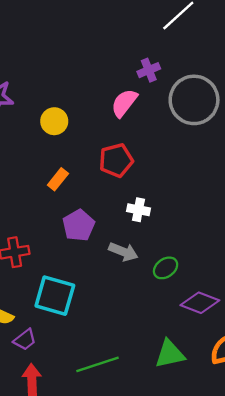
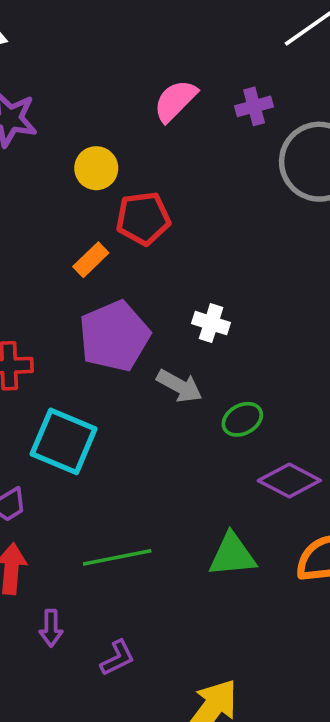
pink semicircle: (124, 103) -> (175, 101), moved
red pentagon: (116, 160) -> (143, 218), moved
purple pentagon: (79, 225) -> (114, 336), size x1.4

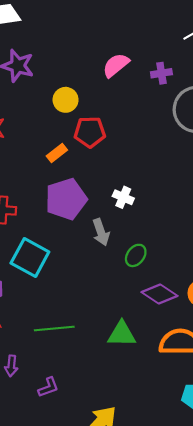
gray arrow: (179, 386) -> (101, 232), turned 36
green ellipse: (242, 419) -> (136, 255), turned -30

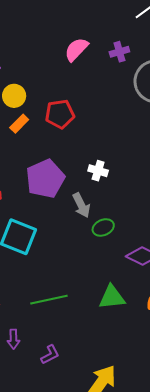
yellow circle: (66, 100) -> (14, 96), moved
orange rectangle: (57, 153) -> (19, 124), moved
green ellipse: (136, 255) -> (103, 227), moved, turned 35

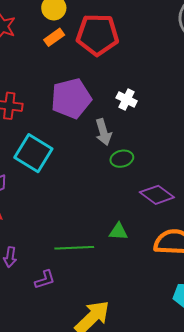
red pentagon: (60, 114) -> (97, 35), size x1.4
green triangle: (112, 297) -> (118, 232), size x0.7
green line: (49, 300) -> (74, 248), moved

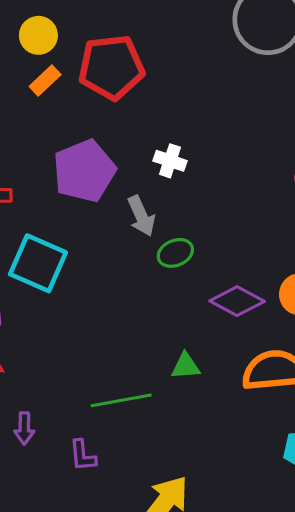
purple L-shape: (45, 280) -> (83, 456), turned 110

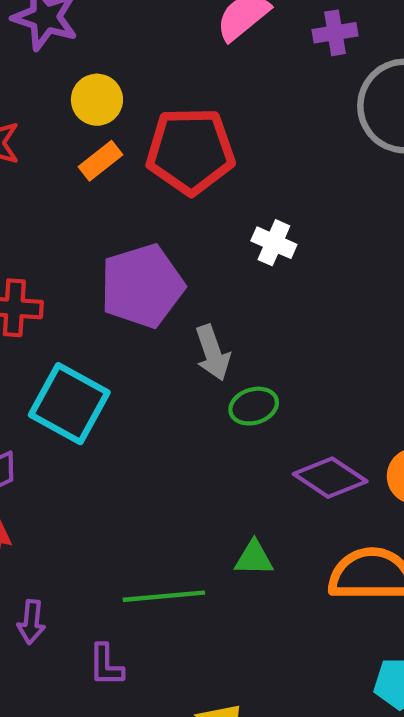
white cross: (170, 161) -> (274, 243), moved

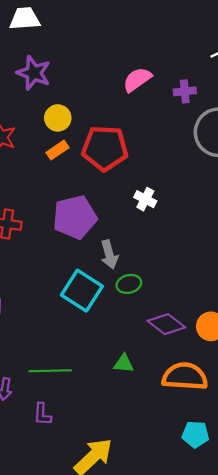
cyan square: (69, 404) -> (82, 291), moved
green line: (164, 596) -> (50, 371), moved

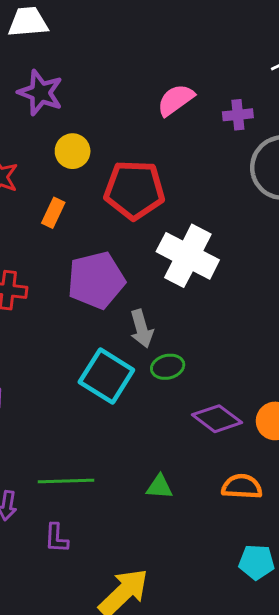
orange rectangle: (57, 150) -> (53, 213), moved, turned -30
white cross: (145, 199) -> (188, 256), size x2.0
green triangle: (124, 364) -> (159, 487), moved
orange semicircle: (185, 376) -> (242, 487), size x0.7

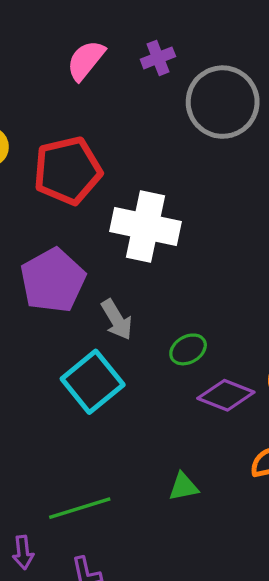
green ellipse: (168, 367) -> (188, 349), moved
cyan square: (106, 376) -> (93, 382), turned 34

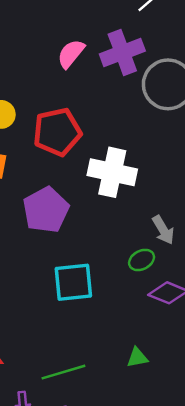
purple cross: (158, 58) -> (122, 52), size x1.8
gray arrow: (117, 320) -> (163, 230), moved
cyan square: (93, 382) -> (73, 282), turned 33

